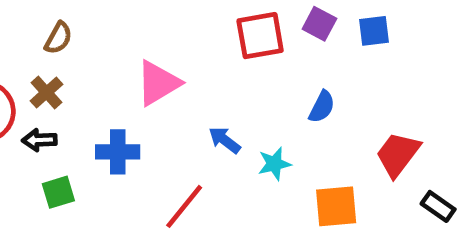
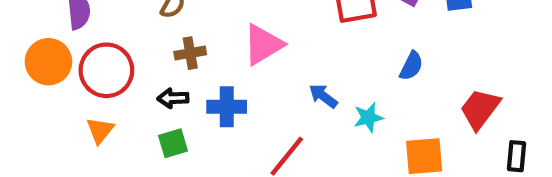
brown cross: (47, 93) -> (190, 53), moved, turned 32
black arrow: (39, 140) -> (173, 98), moved
black rectangle: (438, 206) -> (516, 156), turned 60

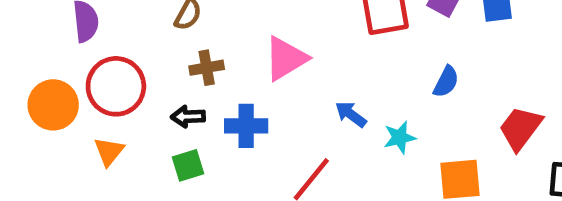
orange circle: (48, 62) -> (53, 105), moved

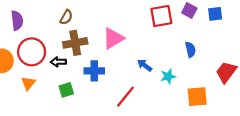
brown cross: (207, 68) -> (75, 43), size x1.5
blue semicircle: (446, 82) -> (190, 50), turned -40
black arrow: (188, 117) -> (58, 62), moved

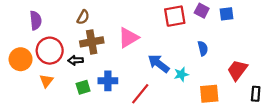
blue arrow: (145, 65) -> (159, 64), size x1.5
blue cross: (94, 71) -> (108, 81), moved

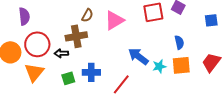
blue square: (227, 14) -> (211, 20), moved
brown semicircle: (83, 17) -> (87, 15), moved
pink triangle: (128, 38) -> (114, 20), moved
orange triangle: (46, 81) -> (34, 72), size x1.5
orange square: (209, 94) -> (181, 65), moved

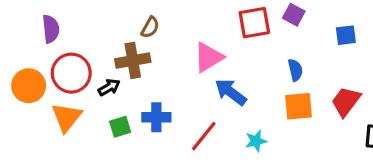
pink triangle: (114, 20) -> (209, 57), moved
black arrow: (61, 53) -> (109, 87), turned 152
cyan star: (159, 66) -> (256, 141), moved

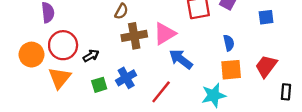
brown cross: (133, 60) -> (134, 36), moved
blue cross: (156, 117) -> (126, 78), turned -30
cyan star: (256, 141) -> (214, 95), moved, size x1.5

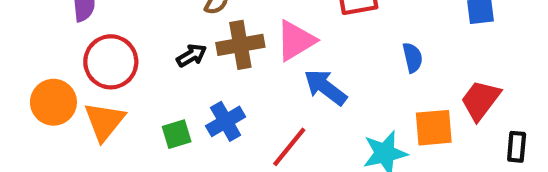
orange circle: (32, 55) -> (53, 102), moved
black arrow: (91, 56) -> (192, 55), moved
orange square: (231, 70) -> (434, 128), moved

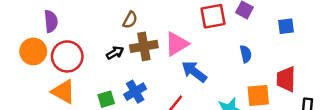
red trapezoid: (480, 100) -> (286, 79), turned -36
orange circle: (53, 102) -> (33, 51), moved
orange triangle: (104, 121) -> (63, 92), turned -40

